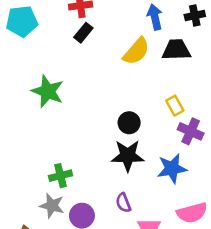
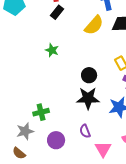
green star: (48, 91) -> (52, 50), moved, size x0.6
gray star: (52, 206) -> (25, 131), moved, turned -30

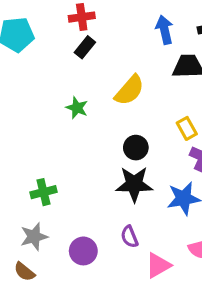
yellow semicircle: (94, 25) -> (129, 90), moved
green cross: (41, 112) -> (44, 192), moved
pink triangle: (103, 149) -> (158, 265), turned 30

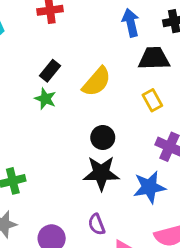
black rectangle: (85, 47) -> (50, 71), moved
yellow rectangle: (187, 128) -> (152, 100), moved

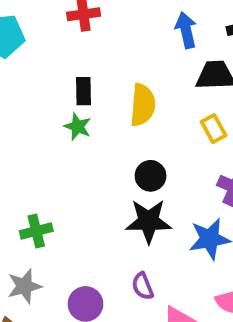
black rectangle: (50, 71) -> (84, 91), turned -40
yellow semicircle: (97, 82) -> (143, 105), turned -36

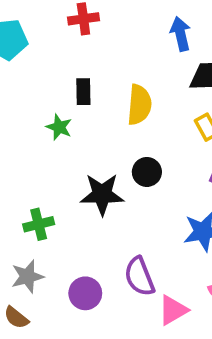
green star: (78, 127) -> (59, 127), moved
black star: (149, 221) -> (102, 194), moved
purple semicircle: (143, 286) -> (139, 277), size x1.5

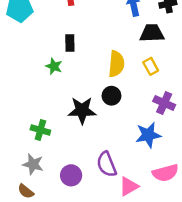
yellow semicircle: (139, 105) -> (116, 64), moved
green cross: (39, 224) -> (40, 130), turned 30
gray star: (27, 277) -> (33, 164), turned 30

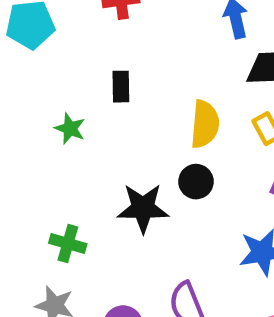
green star: (54, 66) -> (70, 129), moved

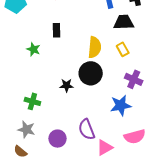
black circle: (196, 182) -> (91, 73), size x1.5
black star: (143, 208) -> (67, 85), size x0.6

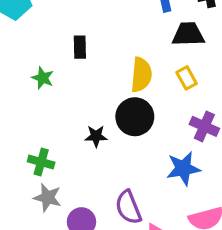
gray star: (26, 129) -> (48, 198), moved

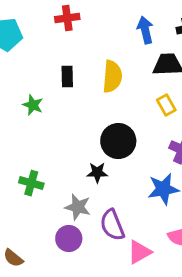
yellow semicircle: (141, 75) -> (112, 77), moved
black star: (96, 136) -> (97, 173), moved
gray star: (48, 198) -> (78, 207), moved

